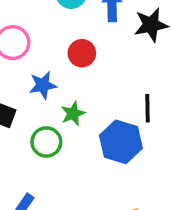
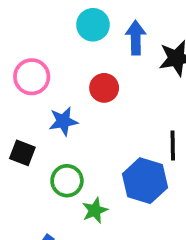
green star: (73, 114) -> (95, 210), moved

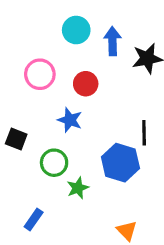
pink circle: (32, 77) -> (40, 74), moved
blue star: (63, 121) -> (70, 120), moved, turned 30

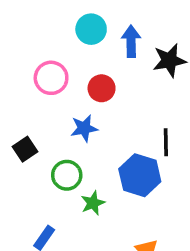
blue star: (70, 120) -> (84, 128), turned -30
black square: (16, 139) -> (25, 149), turned 35

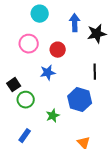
cyan circle: (91, 29) -> (40, 14), moved
black line: (166, 142) -> (95, 72), moved
green circle: (67, 175) -> (26, 100), moved

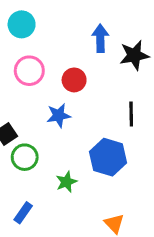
cyan circle: (40, 14) -> (22, 24), moved

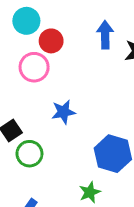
red circle: (74, 80) -> (51, 41), moved
green star: (66, 182) -> (90, 192), moved

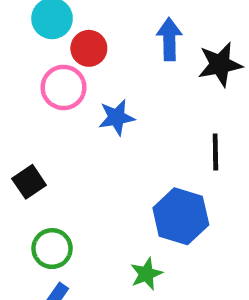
blue star: (63, 112) -> (116, 117), moved
green circle: (29, 154) -> (52, 249), moved

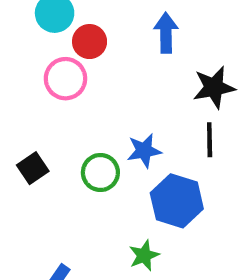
black star: (220, 64) -> (214, 87), moved
blue star: (116, 117) -> (144, 151), moved
green circle: (52, 249) -> (100, 173), moved

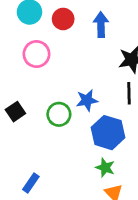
red circle: (90, 42) -> (63, 19), moved
green star: (144, 255) -> (105, 168), moved, turned -30

